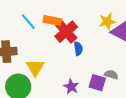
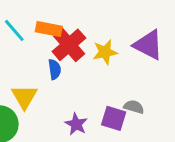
yellow star: (107, 22) -> (105, 52), moved
blue semicircle: (78, 49) -> (55, 69), moved

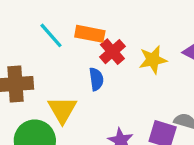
red cross: (69, 45) -> (112, 52), size x0.7

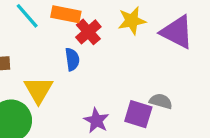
yellow star: (153, 60) -> (132, 21), moved

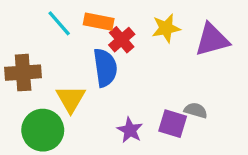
purple triangle: (177, 32) -> (212, 40), turned -42
blue semicircle: (72, 59) -> (105, 68), size x1.6

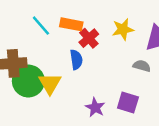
blue semicircle: (105, 68) -> (76, 60), size x0.7
gray semicircle: (196, 110) -> (142, 66), moved
green circle: (43, 130) -> (28, 81), moved

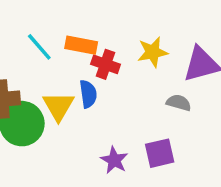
red cross: (89, 38) -> (106, 64), turned -30
yellow triangle: (50, 84) -> (58, 106), moved
purple square: (128, 102) -> (160, 153), turned -30

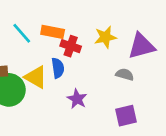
yellow triangle: (58, 106) -> (36, 77), turned -30
purple square: (160, 153) -> (126, 116), moved
purple star: (114, 160) -> (77, 99), moved

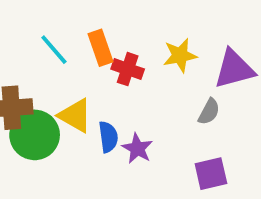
orange rectangle: (53, 32) -> (100, 48), turned 60
blue semicircle: (58, 68) -> (108, 137), moved
gray semicircle: (125, 74) -> (209, 112), turned 102

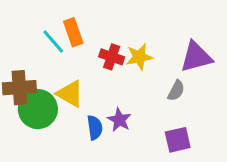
orange rectangle: (100, 48) -> (73, 32), moved
yellow star: (180, 55) -> (139, 57), moved
blue semicircle: (108, 137) -> (95, 128), moved

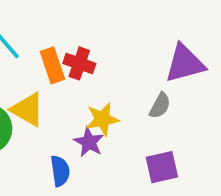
orange rectangle: (73, 32) -> (52, 65), moved
yellow star: (139, 57) -> (102, 119), moved
blue semicircle: (95, 128) -> (60, 171), moved

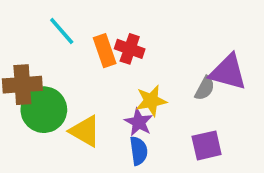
purple triangle: (185, 63) -> (228, 72), moved, turned 30
yellow triangle: (27, 110) -> (85, 131), moved
blue semicircle: (60, 171) -> (139, 151), moved

